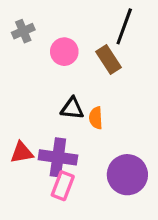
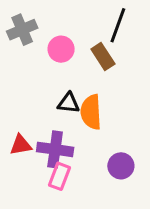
gray cross: (23, 31) -> (22, 30), size x1.4
orange semicircle: (96, 118) -> (91, 112), size x1.6
purple circle: (127, 175) -> (121, 166), size x0.7

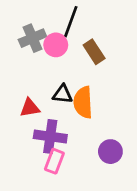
black line: (118, 25) -> (71, 22), moved
gray cross: (22, 30) -> (32, 38), moved
red triangle: (21, 145) -> (30, 108), moved

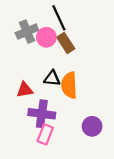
black line: (71, 22) -> (59, 18), turned -45
brown rectangle: (94, 52) -> (66, 43), moved

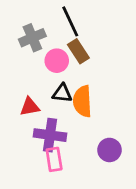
pink circle: (46, 37) -> (57, 61), moved
pink rectangle: (45, 134) -> (54, 159), turned -30

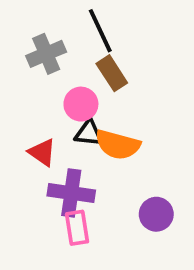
pink circle: (57, 61) -> (81, 104), moved
orange semicircle: (82, 101) -> (118, 145), turned -72
red triangle: (30, 107) -> (42, 152), turned 45

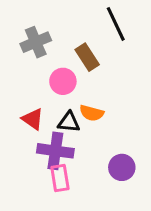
black line: (100, 31) -> (116, 24), moved
black triangle: (89, 133) -> (69, 122), moved
orange semicircle: (118, 145) -> (92, 113), size x0.7

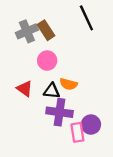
brown rectangle: (87, 57) -> (46, 30), moved
purple cross: (55, 151) -> (59, 112), moved
pink rectangle: (60, 178) -> (77, 132), moved

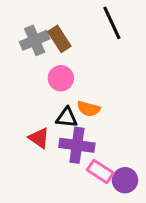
red triangle: (25, 89) -> (39, 138), moved
purple circle: (91, 125) -> (125, 180), moved
pink rectangle: (77, 132) -> (100, 171), turned -48

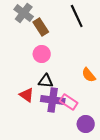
gray cross: (35, 40) -> (24, 13), moved, turned -30
orange semicircle: (89, 109) -> (89, 75), moved, turned 35
pink rectangle: (100, 171) -> (69, 102), moved

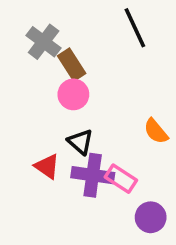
gray cross: (24, 13) -> (44, 42), moved
brown rectangle: (41, 27) -> (72, 65), moved
black triangle: (46, 81) -> (80, 142), turned 35

